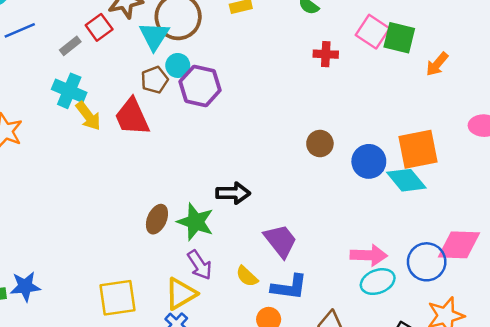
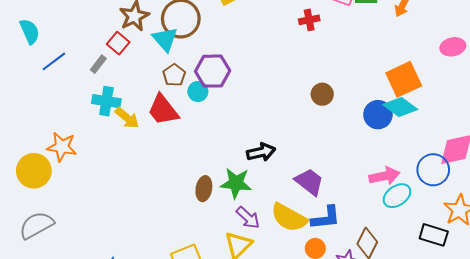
cyan circle: (178, 65) -> (198, 92), moved
blue circle: (369, 161) -> (378, 115), moved
yellow semicircle: (247, 276) -> (289, 218), size x1.8

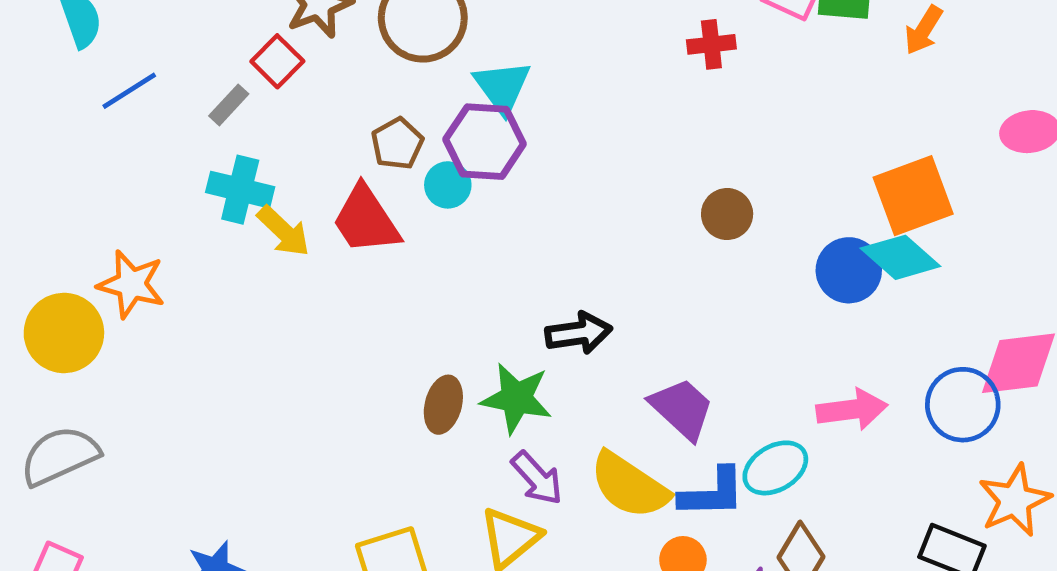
cyan triangle: (165, 39) -> (502, 87), moved
cyan ellipse: (397, 196) -> (775, 468), moved

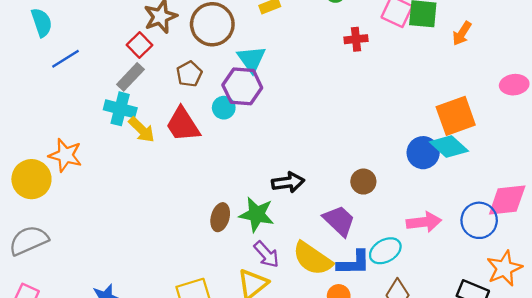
gray rectangle: (229, 105) -> (130, 77), moved, size x1.4
brown pentagon: (397, 144) -> (189, 74), moved
brown circle: (727, 214) -> (363, 182), moved

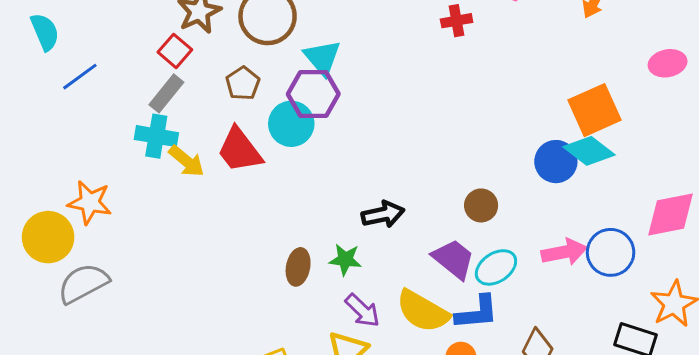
cyan circle: (224, 108) -> (291, 124), size x1.5
green star: (257, 214) -> (345, 260), size x0.7
blue circle: (479, 220) -> (611, 252), moved
gray semicircle: (29, 240) -> (83, 283), moved
cyan ellipse: (385, 251) -> (496, 267), moved

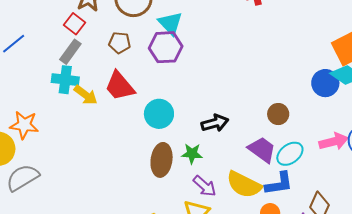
brown pentagon: (243, 83) -> (120, 43), turned -30
cyan circle: (291, 124) -> (159, 114), moved
brown ellipse: (298, 267) -> (162, 160), size x1.4

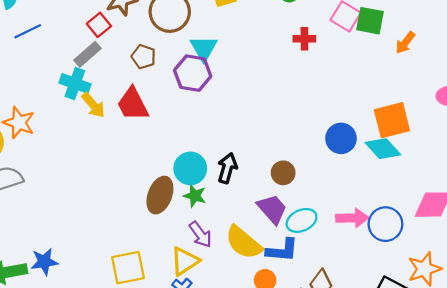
blue circle: (325, 83) -> (341, 138), moved
cyan circle: (159, 114) -> (190, 168), moved
brown circle: (278, 114) -> (283, 173), moved
black arrow: (215, 123) -> (227, 168), turned -72

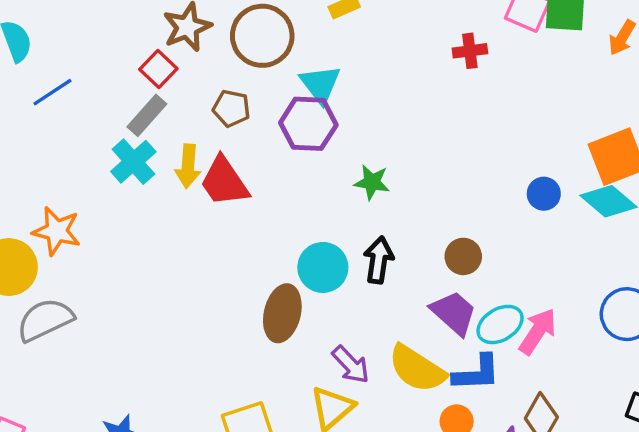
cyan cross: (75, 83) -> (133, 162), turned 36
yellow arrow: (93, 105) -> (188, 166), moved, turned 52
blue circle: (341, 138) -> (544, 194), size x0.7
green star: (195, 196) -> (372, 182), moved
pink arrow: (352, 218) -> (538, 331), moved, turned -48

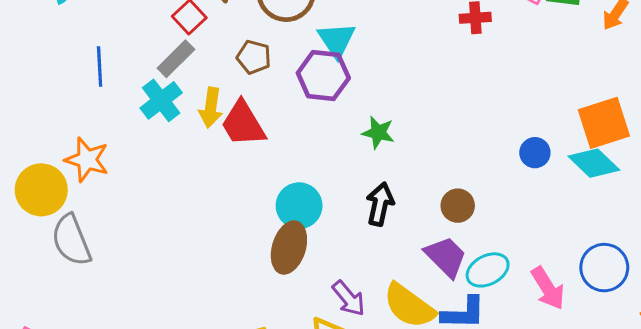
blue line: (52, 92) -> (100, 67), moved, turned -63
cyan circle: (323, 267) -> (299, 206), moved
gray semicircle: (45, 320) -> (71, 240), turned -90
pink arrow: (538, 331) -> (548, 288), moved, turned 111

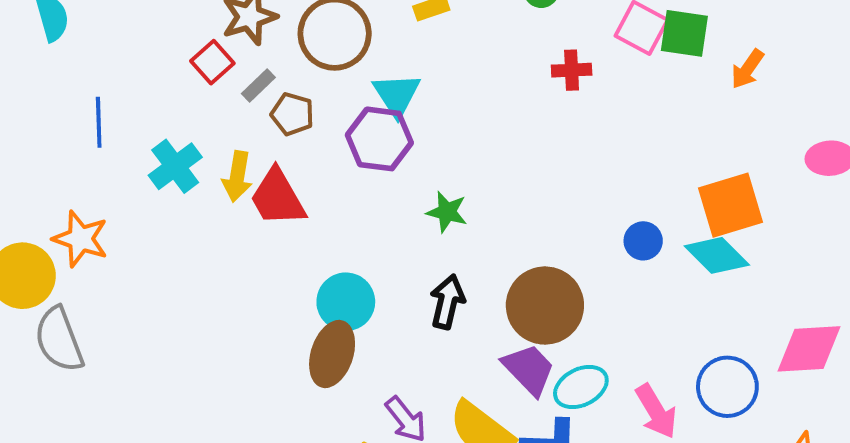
gray rectangle: (176, 59) -> (258, 85), moved, size x0.7
brown circle: (458, 206) -> (545, 306), size x1.8

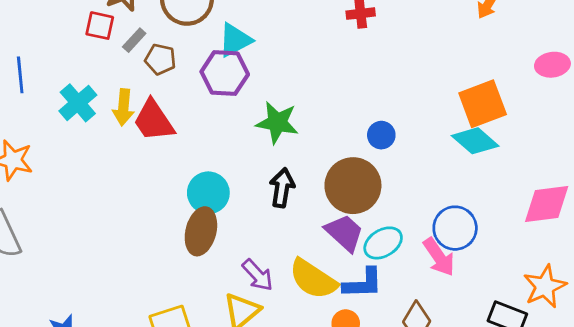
red square: (212, 62) -> (100, 26), turned -32
cyan triangle: (397, 95) -> (235, 40), turned 39
green star: (447, 212) -> (277, 123), size x1.4
blue circle: (643, 241) -> (381, 135), moved
blue circle: (727, 387) -> (455, 228), moved

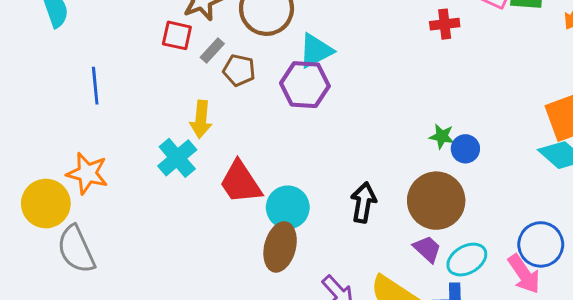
cyan cross: (78, 103) -> (177, 158), moved
red trapezoid: (154, 121) -> (240, 182), moved
green star: (277, 123) -> (442, 136), moved, size x0.6
purple trapezoid: (344, 233) -> (427, 249), size x0.7

